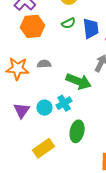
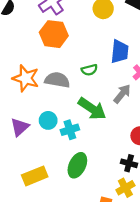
green semicircle: (69, 23) -> (89, 70), moved
gray semicircle: (44, 64) -> (57, 80), size x1.5
cyan circle: (45, 108) -> (48, 120), moved

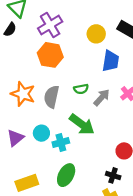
blue trapezoid: (120, 52) -> (111, 61), moved
gray semicircle: (57, 80) -> (51, 97), turned -90
gray arrow: (122, 94) -> (102, 97), moved

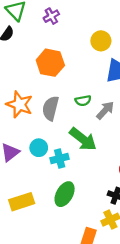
purple cross: (50, 25) -> (51, 16), moved, size x0.6

